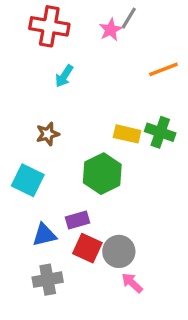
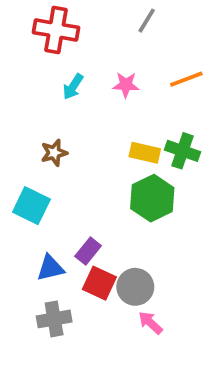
pink star: (111, 30) -> (126, 85), moved, turned 30
green hexagon: (102, 174) -> (152, 198), moved
purple rectangle: (77, 220) -> (88, 251), turned -35

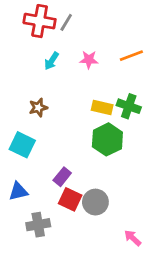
gray line: (147, 21) -> (66, 22), moved
blue triangle: (50, 268) -> (18, 191), moved
pink arrow: (150, 323) -> (133, 238), moved

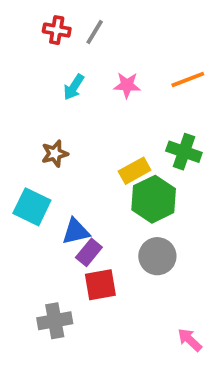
red cross: (40, 21) -> (57, 30), size x0.6
yellow rectangle: (102, 108) -> (135, 171), moved, turned -42
blue triangle: (18, 191) -> (76, 231), moved
red square: (70, 199) -> (100, 285), turned -35
gray circle: (95, 202) -> (157, 256), moved

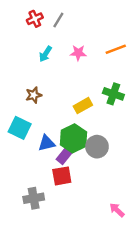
red cross: (57, 30) -> (35, 19), turned -35
green hexagon: (154, 199) -> (74, 138), moved
purple rectangle: (89, 252) -> (64, 156), moved
gray circle: (157, 256) -> (97, 147), moved

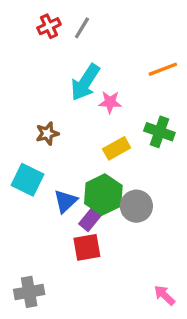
pink star: (78, 53) -> (110, 102), moved
cyan arrow: (45, 54) -> (85, 82), moved, size x1.6
blue triangle: (47, 143) -> (65, 201), turned -30
gray cross: (34, 198) -> (29, 292), moved

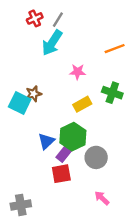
cyan arrow: (85, 82) -> (52, 43), moved
cyan square: (27, 180) -> (20, 103), moved
gray circle: (136, 206) -> (96, 157), moved
pink arrow: (164, 295) -> (102, 198), moved

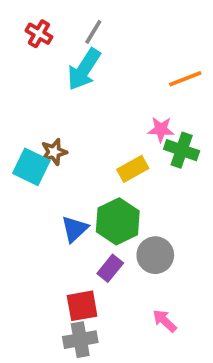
red cross: (35, 18) -> (39, 34), moved, turned -35
pink star: (78, 72) -> (161, 129), moved
purple rectangle: (64, 154) -> (110, 268), moved
red square: (61, 174) -> (82, 306), moved
gray cross: (21, 205) -> (80, 340), moved

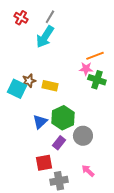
orange line: (185, 79) -> (95, 56), moved
yellow rectangle: (133, 169) -> (50, 86), moved, turned 42
gray cross: (80, 340) -> (59, 181), moved

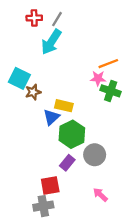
red cross: (21, 18) -> (34, 18), moved, turned -32
yellow rectangle: (50, 86) -> (64, 106), moved
cyan square: (17, 89) -> (19, 78), moved
blue triangle: (40, 122) -> (51, 117), moved
gray cross: (59, 181) -> (43, 206), moved

